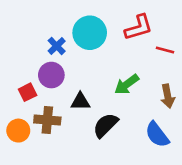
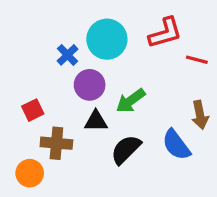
purple circle: (51, 75) -> (90, 85), moved
green arrow: (127, 84) -> (131, 101), moved
orange circle: (18, 131) -> (30, 173), moved
blue semicircle: (157, 135) -> (176, 145), moved

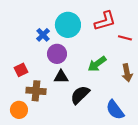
green arrow: (131, 101) -> (97, 64), moved
blue semicircle: (176, 145) -> (115, 110), moved

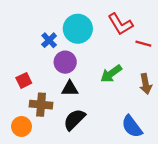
red L-shape: (105, 21) -> (120, 24), turned 75
black semicircle: (80, 95) -> (74, 120), moved

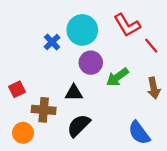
red line: (143, 44) -> (151, 46), turned 35
purple circle: (65, 62) -> (91, 63), moved
red square: (24, 80) -> (17, 89), moved

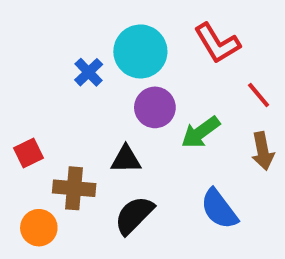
red line: (151, 46) -> (259, 95), moved
blue semicircle: (139, 133) -> (219, 209), moved

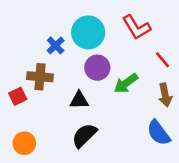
brown cross: (74, 188) -> (40, 77), moved
blue semicircle: (219, 209) -> (159, 133), moved

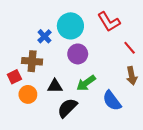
green arrow: (126, 83) -> (86, 83), moved
black triangle: (79, 100) -> (55, 86), moved
blue semicircle: (159, 133) -> (112, 101), moved
orange circle: (24, 143) -> (28, 94), moved

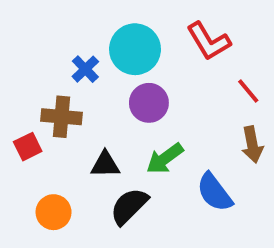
orange circle: (28, 94) -> (54, 212), moved

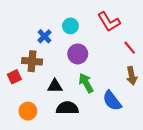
cyan circle: (135, 49) -> (70, 26), size x0.6
green arrow: (165, 158) -> (86, 83), turned 96
black semicircle: (129, 206) -> (67, 108), turned 45

